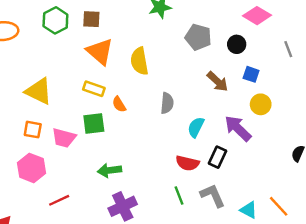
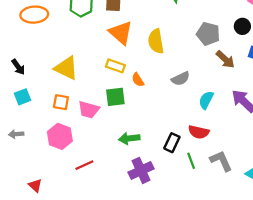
gray pentagon: (198, 37) -> (208, 34), moved
gray semicircle: (167, 103) -> (180, 79), turned 60
black rectangle: (217, 157) -> (172, 143), moved

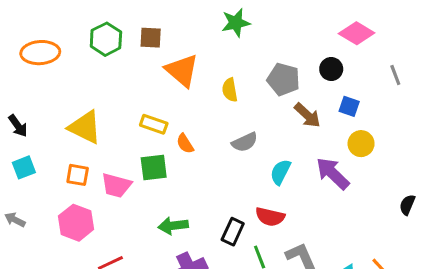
orange triangle: (121, 33) -> (182, 70), moved
yellow semicircle: (156, 41) -> (230, 90), moved, size x0.7
gray arrow: (16, 134) -> (15, 220), turned 32

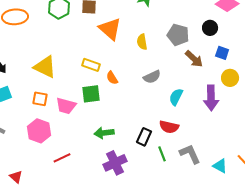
purple arrow: (333, 173) -> (211, 98), turned -135

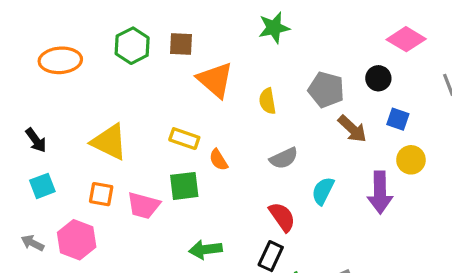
red semicircle: (169, 127) -> (282, 217), moved, turned -138
pink hexagon: (39, 131) -> (77, 240), moved

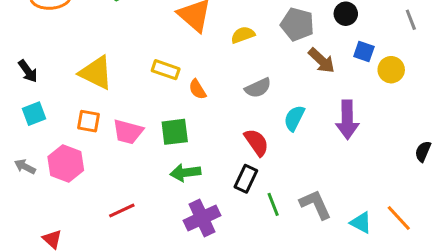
yellow semicircle: (267, 101) -> (243, 35), turned 80
yellow circle: (411, 160) -> (391, 70), moved
green square: (184, 186) -> (175, 132), moved

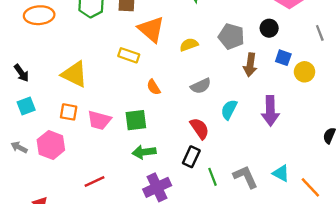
brown arrow: (322, 61) -> (250, 65), turned 55
yellow rectangle: (166, 70) -> (129, 55), moved
cyan triangle: (361, 223) -> (281, 173), moved

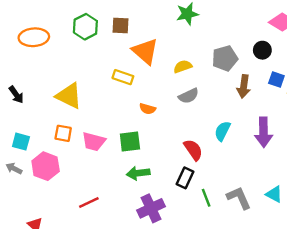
gray pentagon: (231, 36) -> (225, 58), turned -30
gray semicircle: (201, 86) -> (189, 96), moved
orange semicircle: (154, 87) -> (148, 109), turned -42
cyan square: (26, 106) -> (21, 142), moved, turned 36

